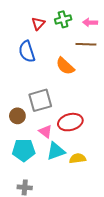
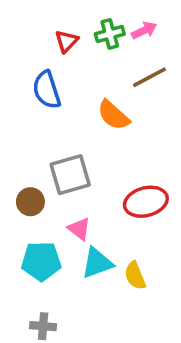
pink arrow: (90, 23) -> (144, 30), moved, turned 152
brown line: (86, 44) -> (149, 77), turned -30
red ellipse: (70, 122) -> (146, 202), moved
yellow semicircle: (78, 158) -> (135, 276), turned -105

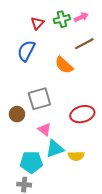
blue semicircle: (47, 90) -> (26, 51), turned 45
cyan pentagon: (41, 261) -> (31, 162), moved
yellow semicircle: (135, 276) -> (76, 156), turned -70

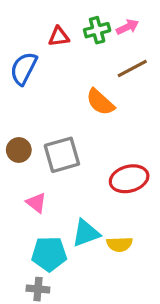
red triangle: (37, 23) -> (59, 37), turned 40
blue semicircle: (26, 51) -> (24, 68), moved
brown circle: (17, 114) -> (19, 150), moved
pink triangle: (45, 129) -> (36, 203), moved

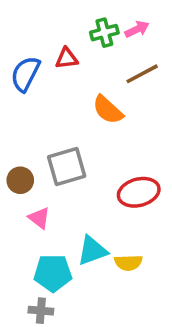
red triangle: (59, 37) -> (67, 58), moved
brown circle: (19, 150) -> (20, 180), moved

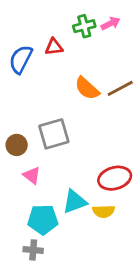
brown line: (142, 74) -> (120, 88), moved
red ellipse: (139, 192) -> (115, 178), moved

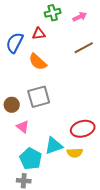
green cross: (84, 26) -> (53, 13), moved
orange semicircle: (87, 88) -> (38, 62), moved
brown line: (120, 88) -> (84, 48), moved
cyan pentagon: (43, 220) -> (31, 159), turned 30

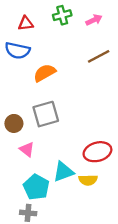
red triangle: (39, 34) -> (26, 23), moved
blue semicircle: (15, 43) -> (17, 50), turned -105
orange semicircle: (38, 62) -> (45, 73), turned 108

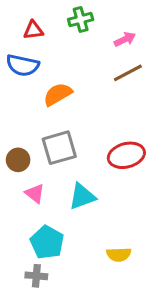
pink arrow: (94, 20) -> (125, 39), moved
red ellipse: (97, 152) -> (126, 155), moved
cyan triangle: (63, 172) -> (82, 196), moved
yellow semicircle: (88, 180) -> (119, 254), moved

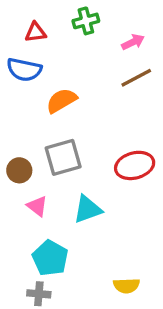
yellow semicircle: (119, 254) -> (126, 286), moved

